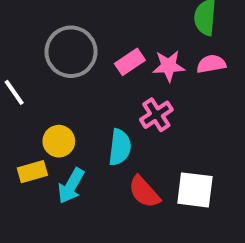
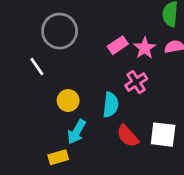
gray circle: (71, 52) -> (60, 31), moved
pink star: (169, 66) -> (145, 48), turned -30
yellow rectangle: (32, 172) -> (58, 157), moved

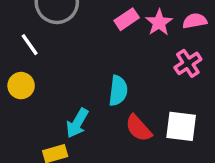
pink cross: (136, 82) -> (188, 63), moved
yellow circle: (68, 101) -> (21, 86), moved

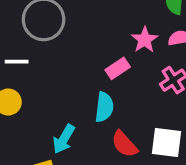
pink rectangle: (127, 19) -> (118, 68), moved
white line: (30, 45) -> (17, 62), turned -55

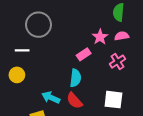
cyan arrow: (64, 139) -> (51, 98), turned 84
red semicircle: (124, 144) -> (74, 101), moved

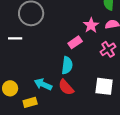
yellow circle: (17, 75) -> (10, 88), moved

